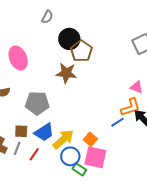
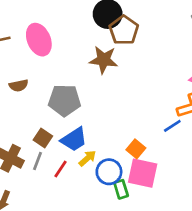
brown square: (21, 131) -> (43, 138), turned 32
yellow arrow: (63, 139) -> (87, 158), moved, size x0.6
green rectangle: (79, 169) -> (121, 189), turned 40

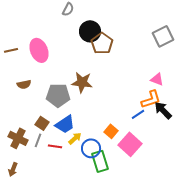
brown star: (104, 60) -> (82, 82), moved
red line: (60, 169) -> (55, 146), turned 64
pink square: (143, 173) -> (130, 144), moved, turned 30
green rectangle: (121, 189) -> (100, 161), size x1.5

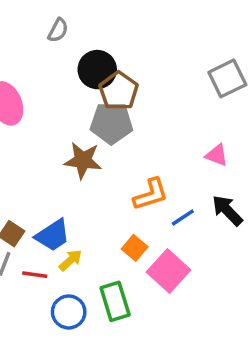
gray pentagon: (58, 95) -> (111, 123), moved
orange L-shape: (151, 99) -> (151, 194), moved
blue circle: (91, 148) -> (69, 312), moved

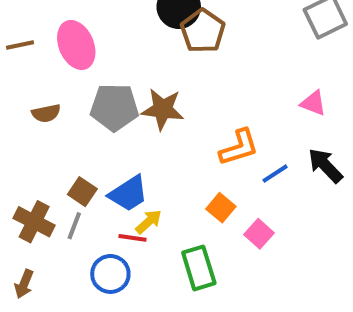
gray pentagon: (111, 123) -> (114, 107), moved
pink square: (169, 271) -> (259, 234), size x0.6
red line: (35, 275) -> (132, 238), moved
blue circle: (69, 312) -> (110, 274), moved

